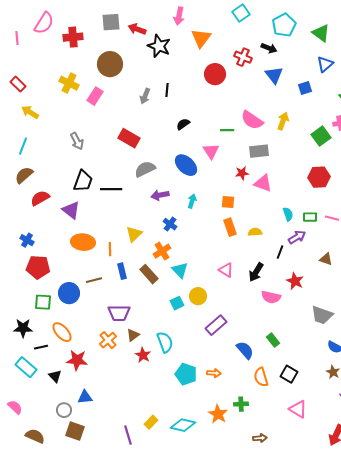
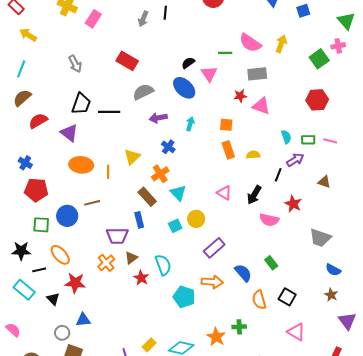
black semicircle: (183, 124) -> (188, 63), moved
blue rectangle: (122, 271) -> (139, 220), moved
orange arrow: (214, 373) -> (212, 282), moved, size x1.5

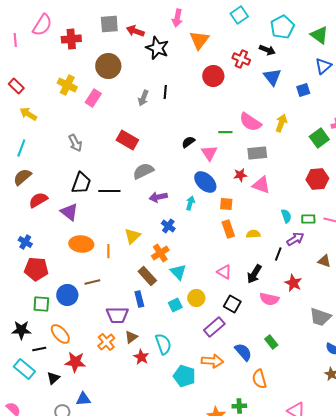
blue ellipse: (184, 88) -> (205, 182), moved
black square: (287, 297) -> (232, 304), moved
black triangle: (53, 299) -> (53, 378), turned 32

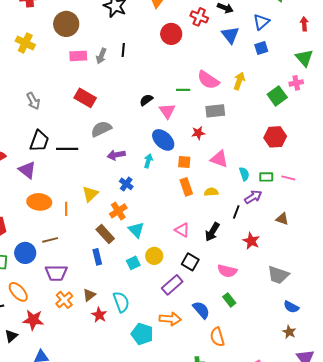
blue triangle: (323, 66) -> (261, 22), moved
pink rectangle: (93, 98) -> (78, 56), moved, turned 54
pink triangle: (261, 185) -> (219, 159), moved
pink semicircle: (269, 299) -> (227, 271), moved
purple trapezoid: (117, 315) -> (56, 273), moved

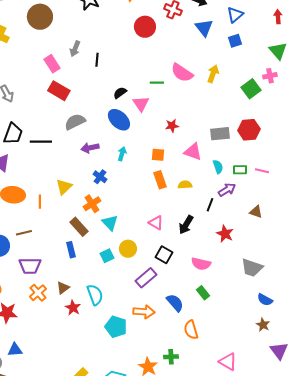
black line: (123, 50) -> (97, 60), moved
pink rectangle: (78, 56) -> (52, 64), moved, turned 60
gray rectangle: (215, 111) -> (220, 134), moved
blue ellipse: (163, 140) -> (119, 120), moved

